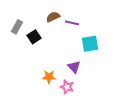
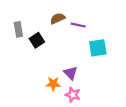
gray rectangle: (17, 27) -> (18, 29), turned -40
purple triangle: (74, 67) -> (71, 73), moved

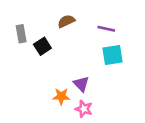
purple line: (78, 25) -> (106, 29), moved

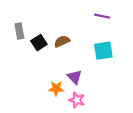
brown semicircle: (66, 21) -> (62, 41), moved
purple line: (106, 29) -> (102, 16), moved

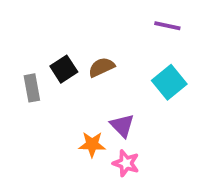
gray rectangle: (19, 31) -> (32, 88), moved
cyan square: (103, 51) -> (169, 82), turned -30

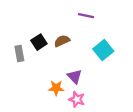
purple line: (167, 26) -> (86, 16), moved

